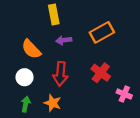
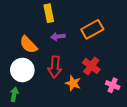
white circle: (25, 77) -> (22, 70), size x1.5
orange star: (53, 103) -> (73, 83), moved
green arrow: (26, 104) -> (14, 94), moved

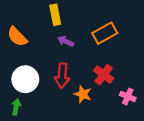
purple arrow: (58, 37) -> (66, 41), turned 32
orange semicircle: (28, 45) -> (17, 37), moved

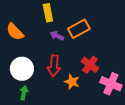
orange rectangle: (105, 33) -> (79, 29), moved
pink cross: (128, 96) -> (111, 84), size x1.5
green arrow: (16, 107) -> (24, 93), moved

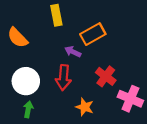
purple arrow: (57, 36) -> (73, 52), moved
orange star: (72, 82) -> (85, 107), moved

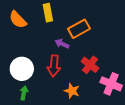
orange semicircle: (18, 38) -> (18, 20), moved

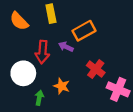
red arrow: (54, 66) -> (42, 52), moved
orange star: (72, 91) -> (62, 86), moved
green arrow: (24, 93) -> (39, 98), moved

